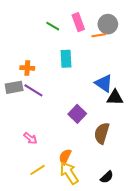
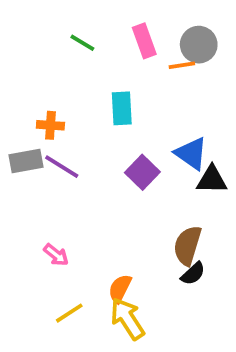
green line: (53, 26) -> (82, 43), moved
purple square: (77, 114) -> (142, 172), moved
black semicircle: (107, 177) -> (193, 274), moved

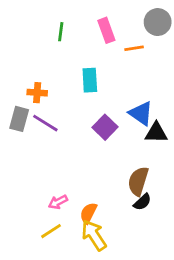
green line: (82, 43) -> (61, 32), turned 66
gray circle: (199, 45) -> (158, 22), moved
gray rectangle: (26, 161) -> (19, 119), turned -65
pink arrow: (56, 255) -> (58, 202), moved, turned 114

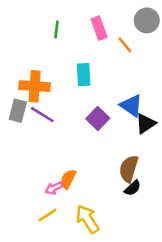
orange line: (134, 48) -> (125, 45), turned 60
orange cross: (37, 93) -> (35, 86), size x1.6
black triangle: (156, 133) -> (145, 124), turned -35
orange semicircle: (88, 213) -> (68, 179), moved

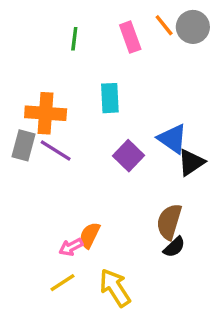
orange line: (125, 45) -> (164, 25), moved

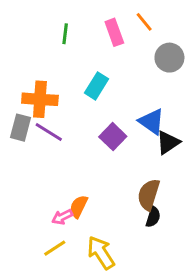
gray circle: (193, 27) -> (169, 58), moved
cyan rectangle: (110, 98) -> (96, 86), turned 35
black semicircle: (174, 247) -> (153, 217), turned -30

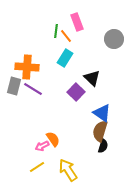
orange line: (144, 22) -> (66, 36), moved
green line: (65, 34) -> (56, 31), moved
blue triangle: (152, 122) -> (102, 113), moved
black triangle: (168, 142) -> (92, 78), moved, turned -42
orange semicircle: (79, 207) -> (53, 139), turned 119

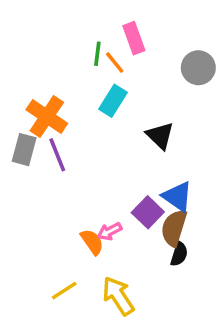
orange cross: (27, 67) -> (47, 116), turned 30
purple line: (33, 89) -> (57, 155), turned 36
purple square: (76, 92) -> (148, 212), moved
pink arrow: (42, 146) -> (110, 231), moved

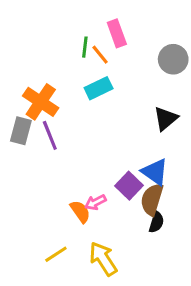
cyan rectangle: (113, 101) -> (99, 88), turned 32
black triangle: (160, 136) -> (166, 119), moved, turned 36

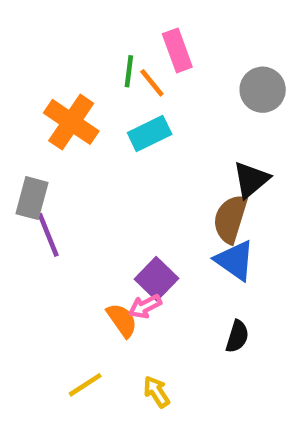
orange cross: (41, 102) -> (71, 122), moved
purple line: (50, 135) -> (48, 235), moved
purple square: (129, 186) -> (157, 279), moved
brown semicircle: (152, 199) -> (230, 219), moved
yellow arrow: (103, 259) -> (157, 392), size x0.6

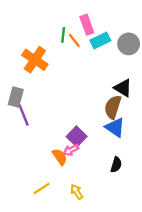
cyan rectangle: (150, 133) -> (100, 40), moved
black triangle: (251, 180) -> (123, 88), turned -48

